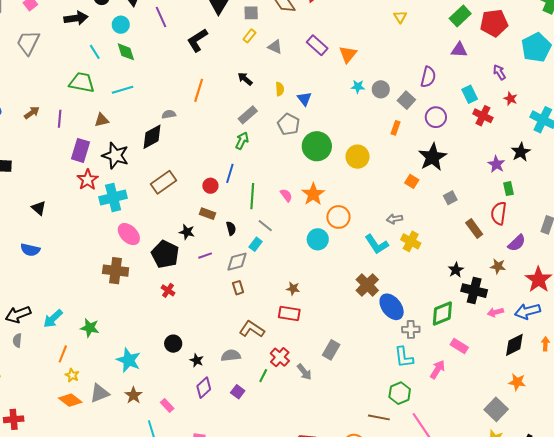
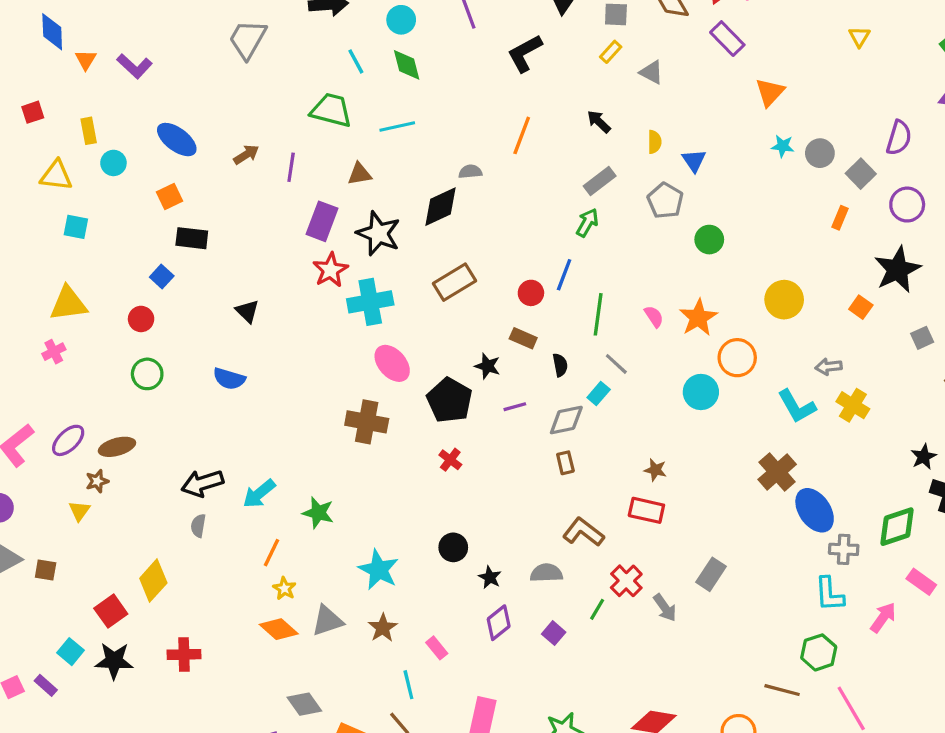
purple rectangle: (317, 45) -> (727, 39), moved
green circle: (317, 146) -> (709, 240), size x0.6
yellow circle: (358, 157) -> (784, 300), moved

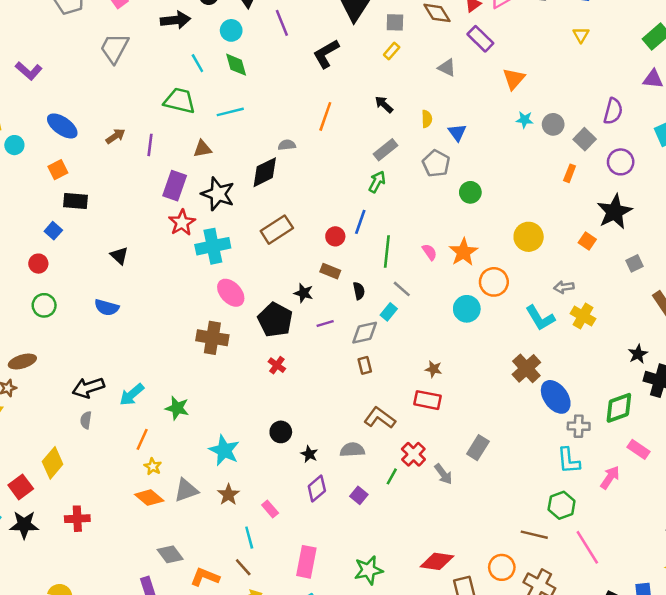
gray triangle: (651, 72) -> (447, 68), moved

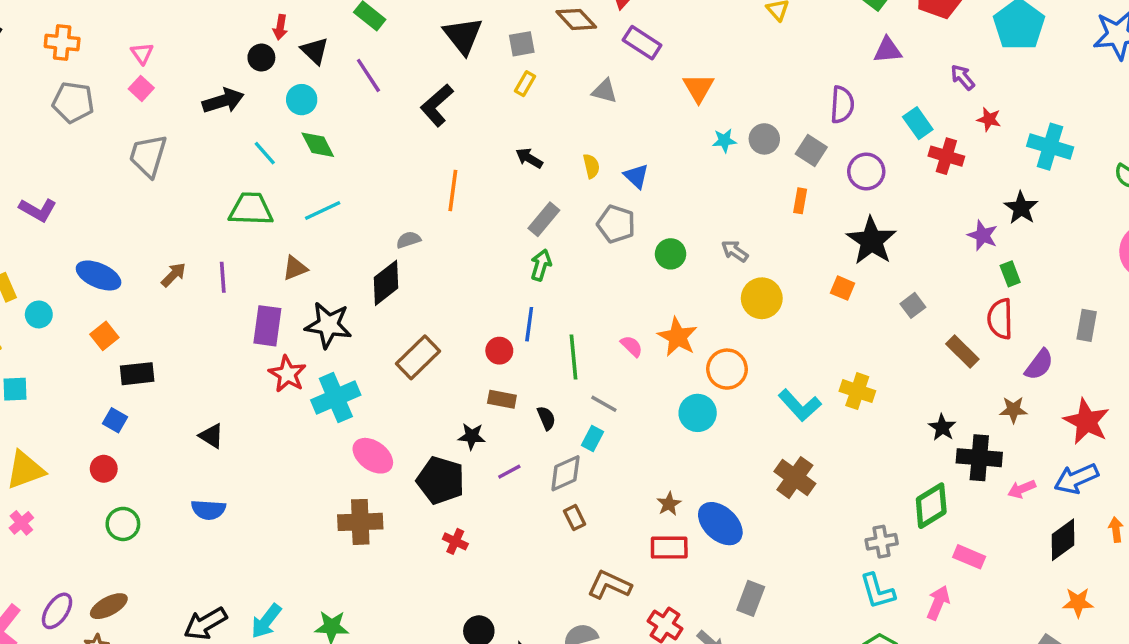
gray arrow: (564, 287) -> (735, 251), moved, turned 54
brown star: (433, 369) -> (669, 504), turned -30
blue ellipse: (556, 397) -> (720, 524), moved

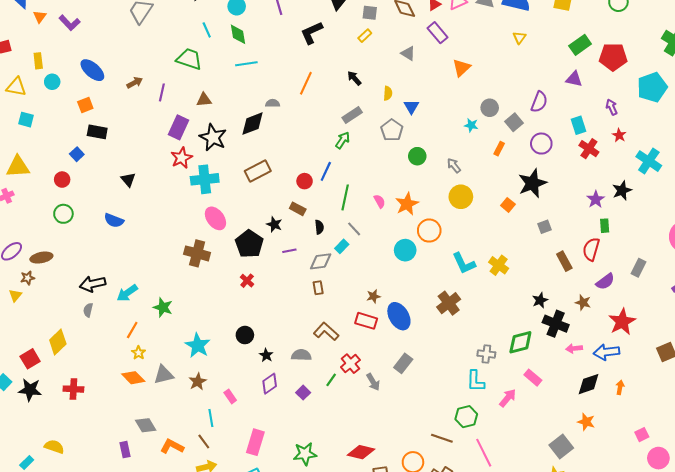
cyan star: (724, 141) -> (471, 125), moved
cyan line: (323, 210) -> (246, 64), moved

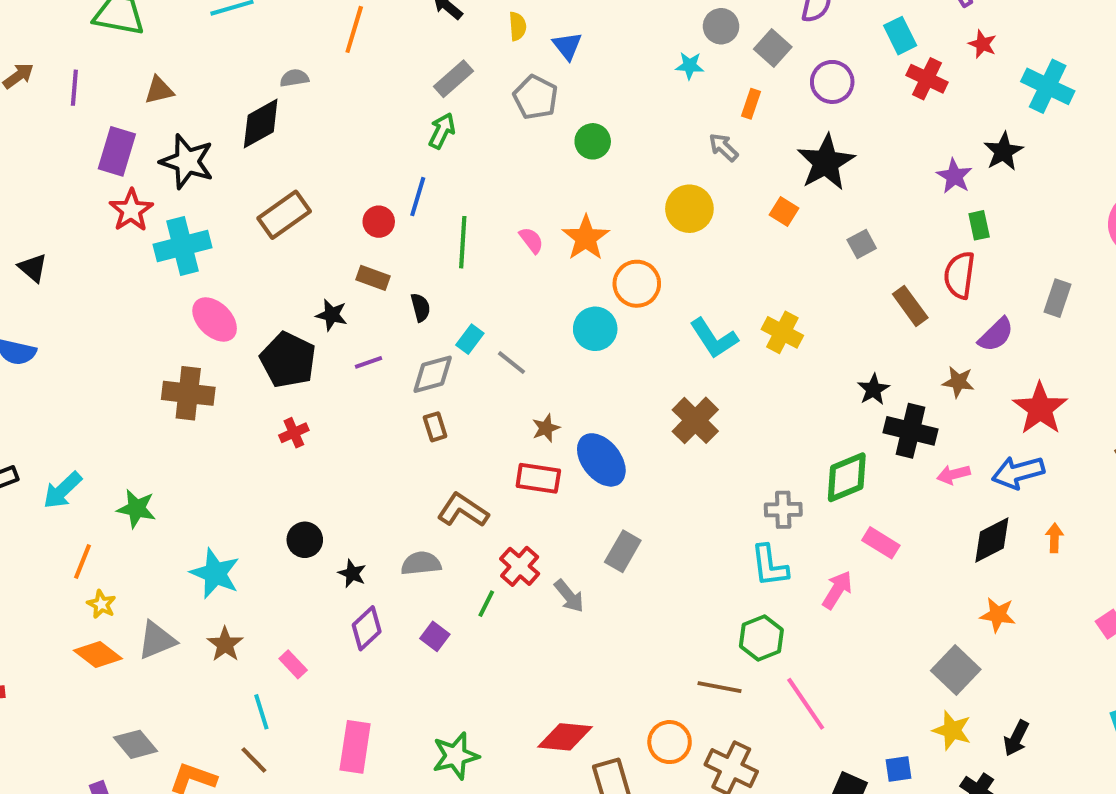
gray arrow: (454, 166) -> (723, 147), moved
gray line: (354, 229) -> (512, 363), moved
red cross: (247, 281) -> (294, 433), turned 32

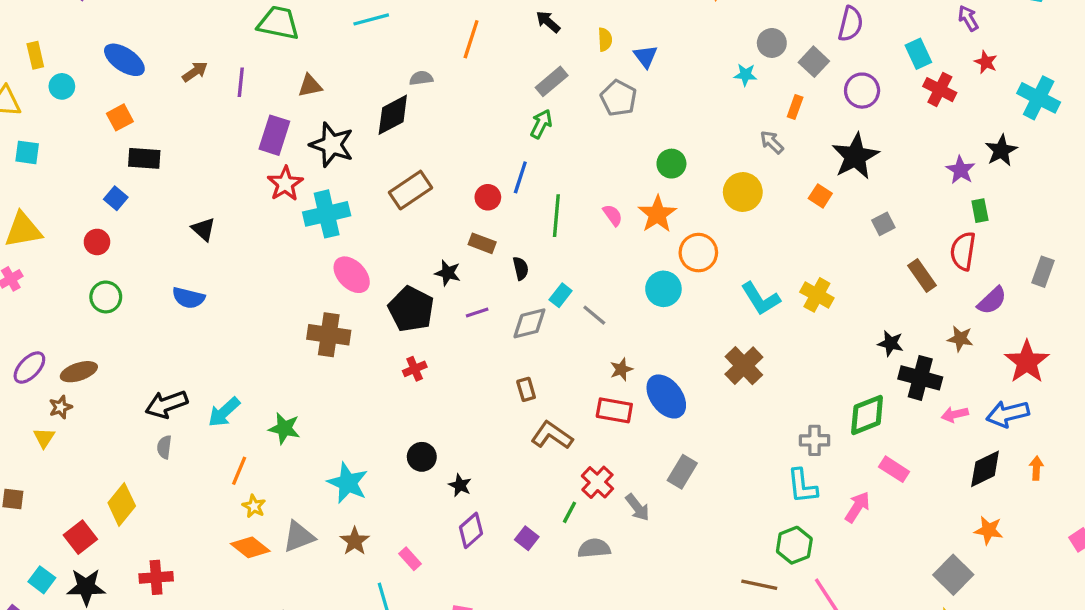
green circle: (593, 141) -> (671, 164), moved
black star: (873, 389) -> (891, 343), turned -30
brown rectangle: (435, 427) -> (526, 389), moved
gray semicircle: (421, 563) -> (594, 548), moved

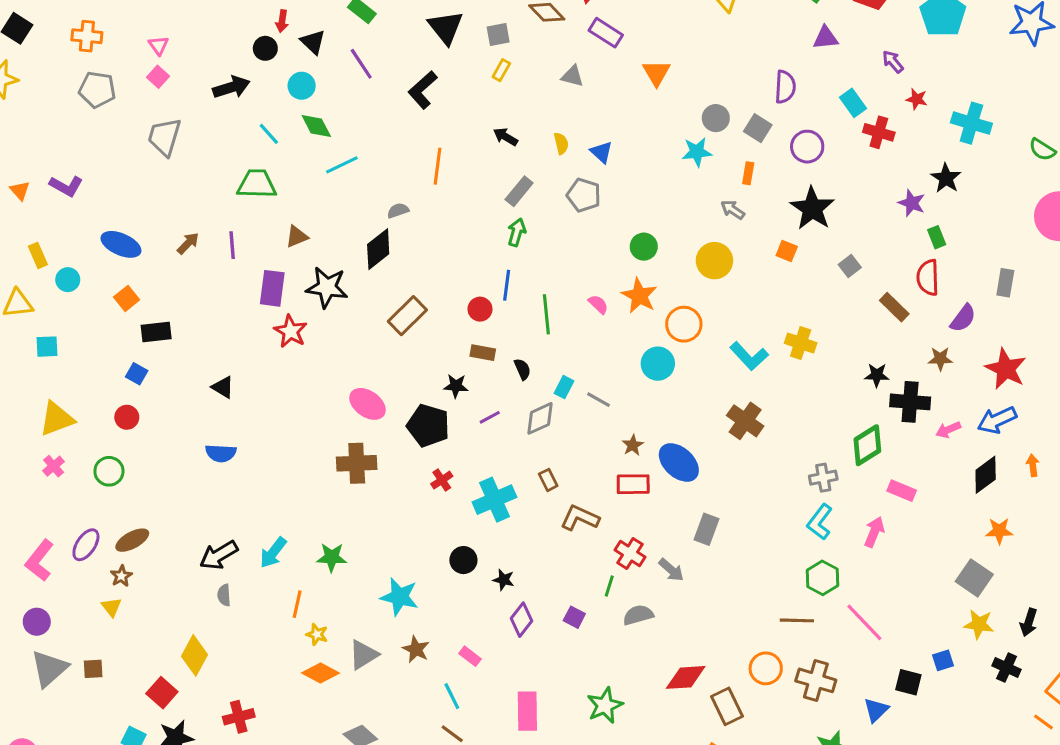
cyan star: (745, 75) -> (697, 152), size x1.4
cyan cross: (327, 214) -> (494, 500), moved
green circle: (106, 297) -> (109, 471), moved
cyan L-shape: (802, 486) -> (820, 522), turned 54

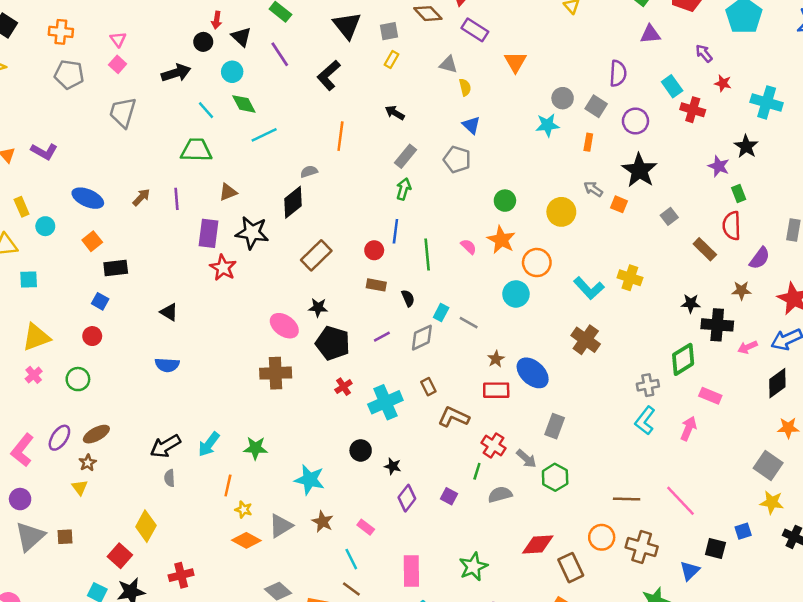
yellow semicircle: (561, 143) -> (465, 87), moved
gray arrow: (733, 210) -> (593, 189), moved
black star: (456, 386) -> (318, 308), moved
green hexagon: (822, 578) -> (555, 477), moved

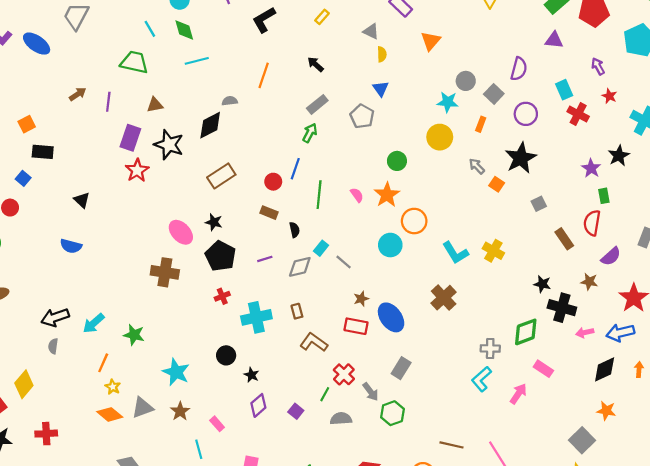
blue ellipse: (88, 198) -> (37, 44), moved
yellow circle: (561, 212) -> (440, 137), moved

